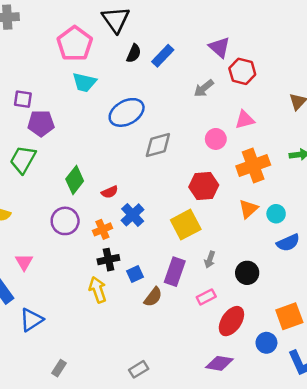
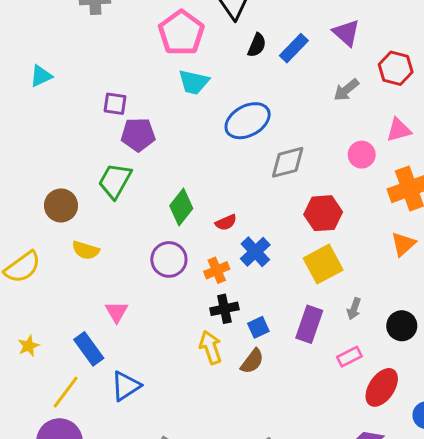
purple triangle: (219, 47) -> (346, 33), moved
red hexagon: (204, 186) -> (323, 213), moved
brown semicircle: (153, 297) -> (252, 361), moved

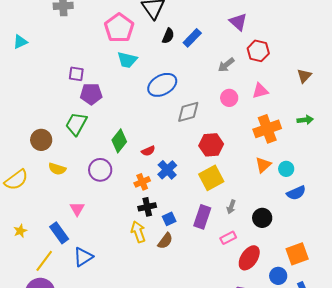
purple triangle: (346, 33) -> (238, 22), moved
cyan triangle: (41, 76) -> (20, 42), moved
pink circle: (362, 155) -> (229, 98), moved
purple circle: (169, 259) -> (100, 170), moved

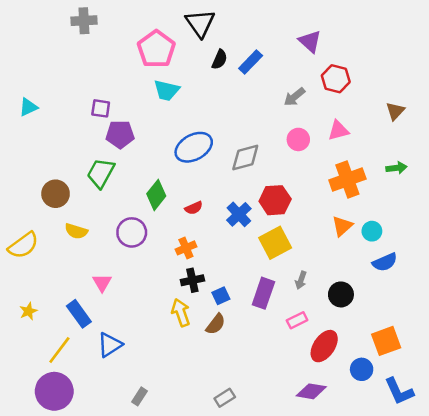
cyan triangle: (20, 42) -> (28, 107), moved
blue ellipse: (162, 85) -> (194, 147), moved
blue cross: (167, 170) -> (239, 214), moved

